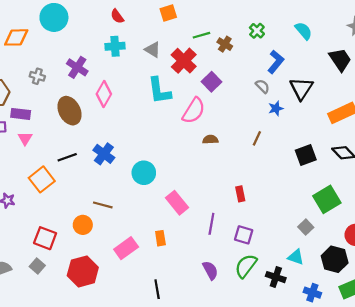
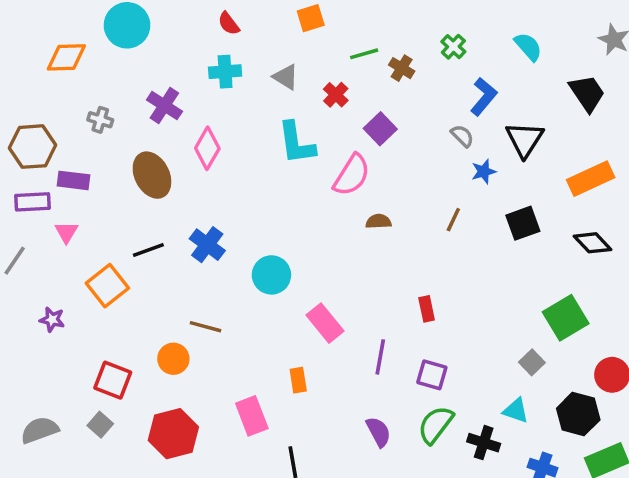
red cross: (184, 61) -> (336, 95), size x0.6
pink triangle: (25, 138) -> (66, 232), moved
black square: (306, 155) -> (523, 223), moved
pink rectangle: (126, 248) -> (252, 416), moved, turned -75

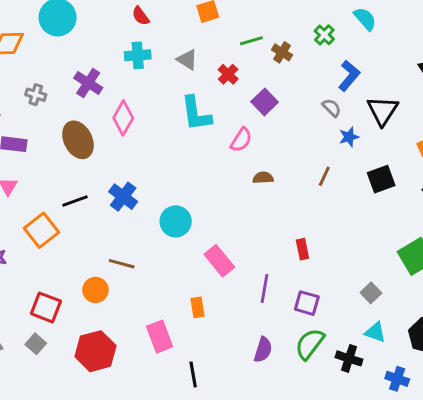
cyan semicircle: (528, 47) -> (365, 19), moved
pink semicircle: (352, 175) -> (241, 140), size x0.7
gray square: (532, 362) -> (371, 293), moved
purple semicircle: (378, 432) -> (263, 350), turned 45

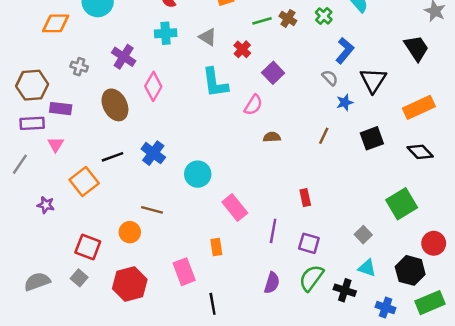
brown cross: (282, 52) -> (288, 18), moved

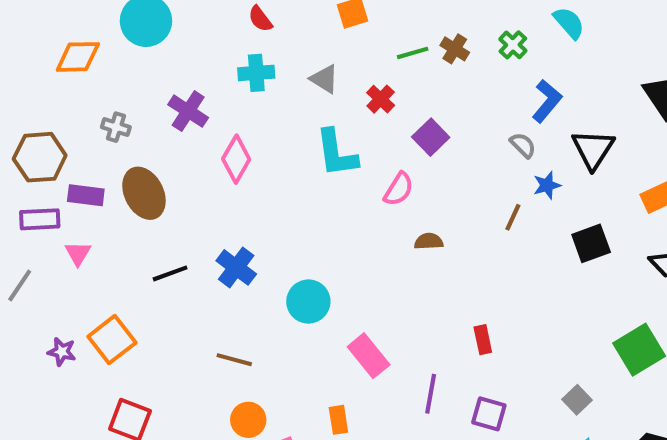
brown ellipse: (115, 105) -> (144, 193), moved
brown line: (324, 136) -> (513, 217), moved
orange square: (84, 182) -> (112, 340), moved
orange circle: (130, 232) -> (248, 420), moved

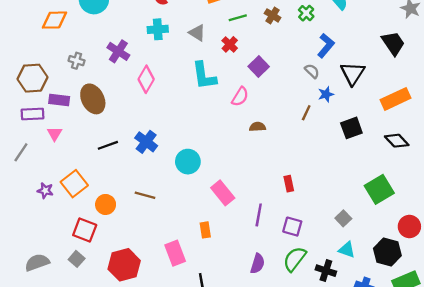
green line: (413, 53) -> (238, 18), moved
orange circle: (248, 420) -> (106, 204), moved

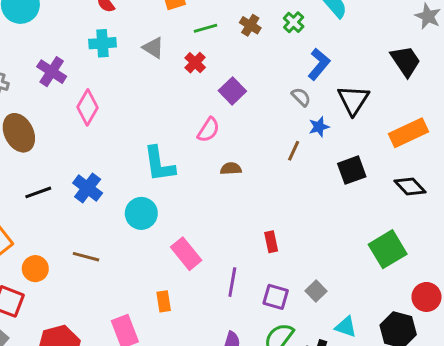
cyan L-shape: (204, 76) -> (159, 164), moved
gray square: (343, 218) -> (316, 291), moved

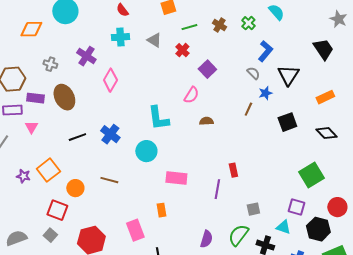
orange rectangle: (409, 133) -> (325, 97), size x0.7
pink rectangle: (186, 254) -> (176, 178), turned -45
purple line: (232, 282) -> (217, 189), moved
gray square: (316, 291) -> (253, 209), moved, turned 32
purple square: (276, 297) -> (296, 207), moved

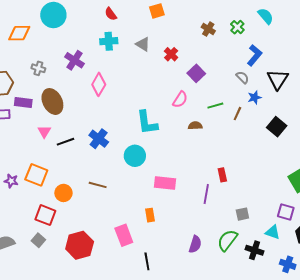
green line: (189, 27) -> (215, 106), moved
black square: (287, 122) -> (277, 127), turned -30
pink triangle: (31, 127) -> (44, 132), moved
orange square: (48, 170) -> (36, 175), turned -30

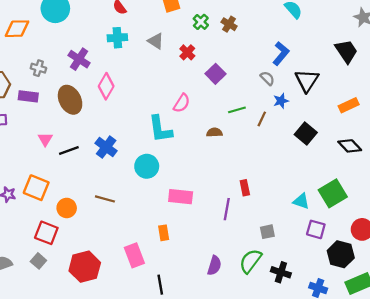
green cross: (237, 27) -> (201, 22), moved
pink semicircle: (180, 99) -> (182, 103), moved
brown ellipse: (52, 101) -> (70, 100), moved
purple rectangle: (23, 102) -> (28, 96), moved
cyan triangle: (273, 232) -> (301, 201), moved

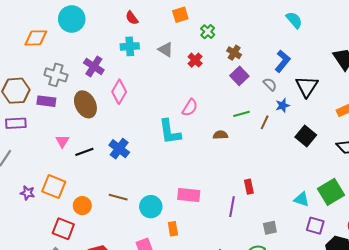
brown cross: (229, 24) -> (234, 53), moved
gray cross: (38, 68) -> (56, 75), size x1.5
purple square: (215, 74) -> (239, 76), moved
cyan circle: (147, 166) -> (151, 207), moved

